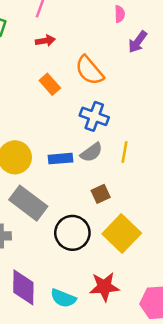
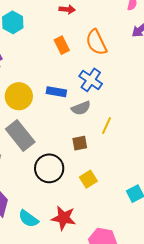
yellow line: (125, 152) -> (106, 126), moved
blue rectangle: (61, 159) -> (56, 92), moved
yellow square: (122, 234) -> (88, 179), size x0.6

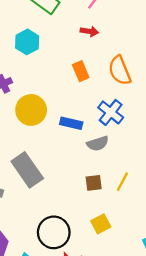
yellow circle: (19, 96) -> (31, 110), moved
yellow line: (106, 126) -> (122, 182), moved
black circle: (49, 168) -> (54, 232), moved

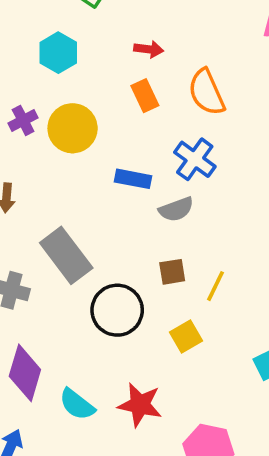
red arrow: (89, 31) -> (149, 49), moved
yellow circle: (31, 110) -> (73, 128), moved
yellow line: (122, 182) -> (216, 286), moved
black circle: (54, 232) -> (117, 310), moved

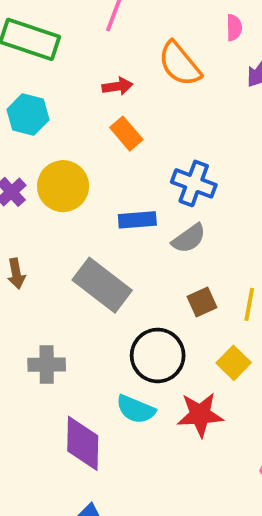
orange semicircle: (207, 92) -> (180, 64), moved
gray rectangle: (66, 255) -> (102, 285), moved
cyan semicircle: (77, 404) -> (136, 409), moved
red star: (140, 405) -> (200, 415), moved

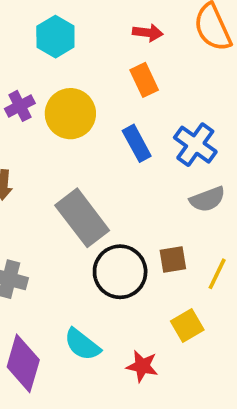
blue rectangle: (137, 220) -> (137, 143), moved, turned 51
gray semicircle: (189, 238) -> (207, 199), moved
black circle: (158, 355) -> (120, 272), moved
red star: (200, 415) -> (142, 366), size x0.7

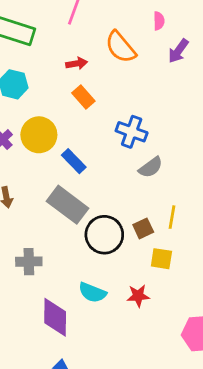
blue rectangle: (137, 143) -> (74, 161), moved
brown square: (173, 260) -> (143, 228), moved
yellow square: (187, 325) -> (161, 259), turned -35

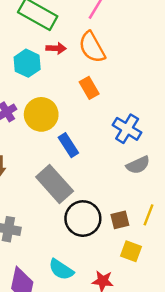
orange semicircle: (121, 47) -> (92, 47), moved
red arrow: (77, 63) -> (56, 48), moved

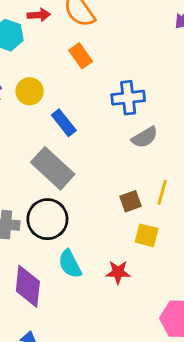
yellow circle: (41, 114) -> (30, 91), size x0.7
blue cross: (127, 129) -> (128, 98), turned -32
black circle: (83, 219) -> (47, 219), moved
cyan semicircle: (61, 270) -> (70, 264), turned 35

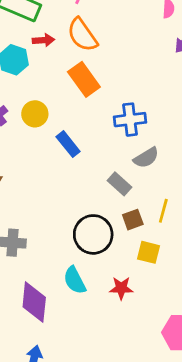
orange rectangle: (81, 56) -> (84, 79), size x1.4
gray rectangle: (53, 168) -> (120, 184), moved, size x0.6
black circle: (47, 219) -> (93, 234), moved

